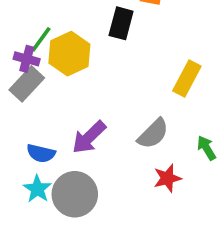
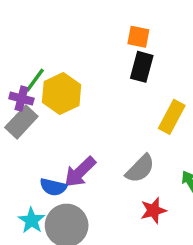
black rectangle: (121, 23) -> (142, 67), moved
blue semicircle: (41, 153) -> (53, 187), moved

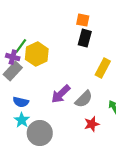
purple arrow: (80, 172) -> (61, 94), moved
blue semicircle: (53, 187) -> (21, 102), moved
cyan star: (32, 220) -> (22, 120), moved

